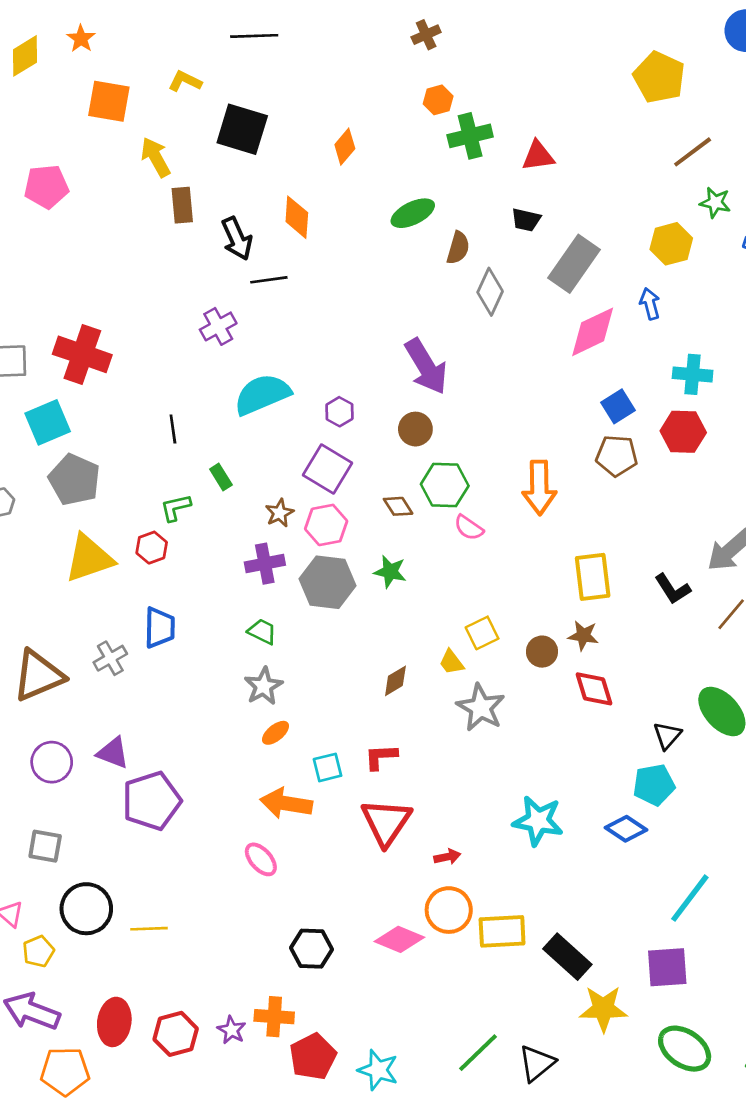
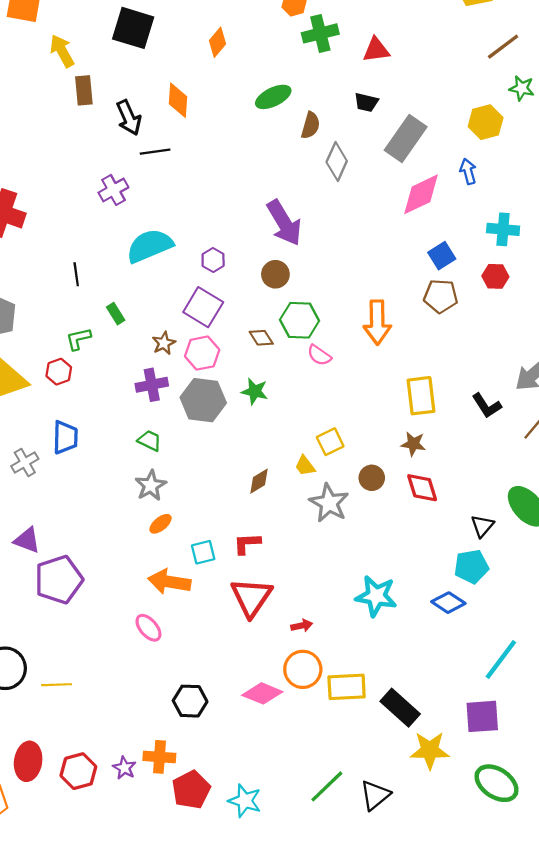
red hexagon: (683, 432) -> (495, 276), size x0.7
brown circle: (542, 652) -> (372, 478), moved

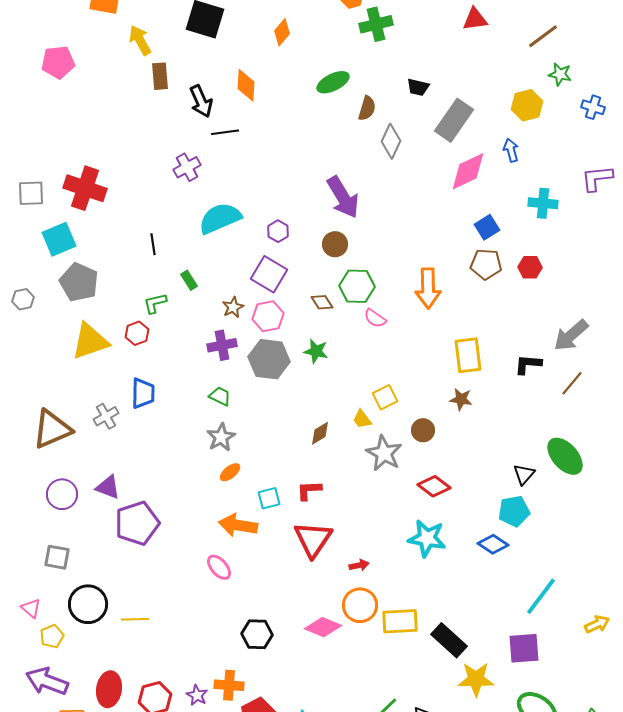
red triangle: (376, 50) -> (475, 19), moved
red hexagon: (495, 276) -> (530, 267), moved
black L-shape: (487, 406) -> (528, 364), turned 128
red diamond: (422, 488) -> (434, 486), moved, turned -36

